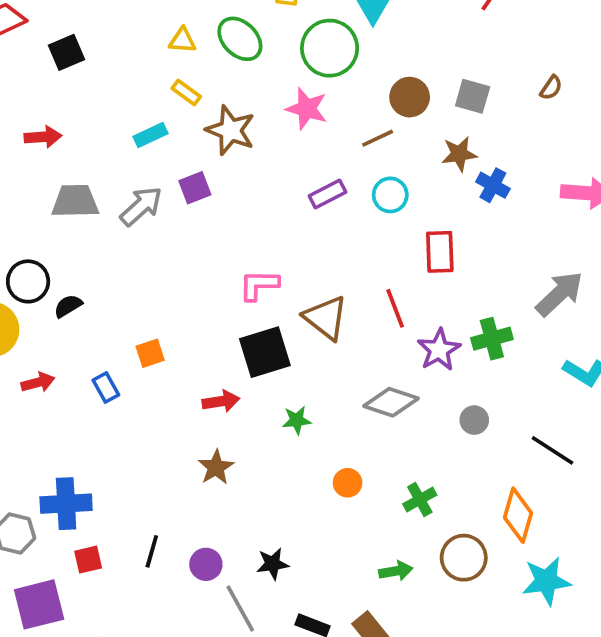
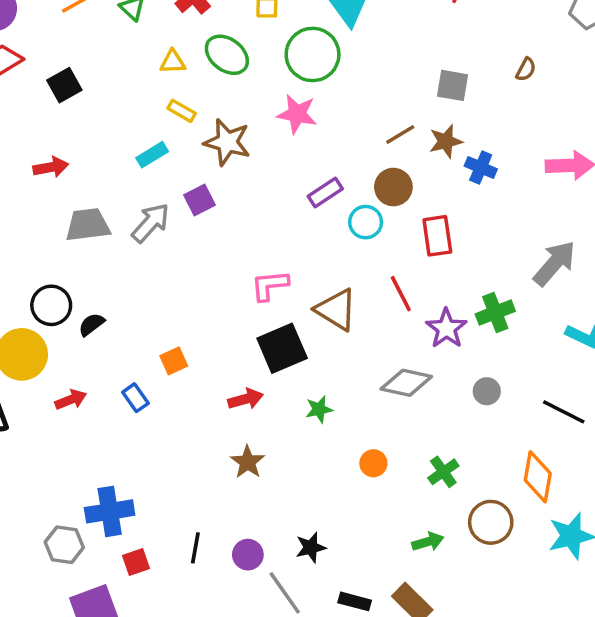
brown circle: (410, 97) -> (393, 187), moved
brown line: (378, 138) -> (400, 135), moved
cyan circle: (390, 195) -> (366, 222), moved

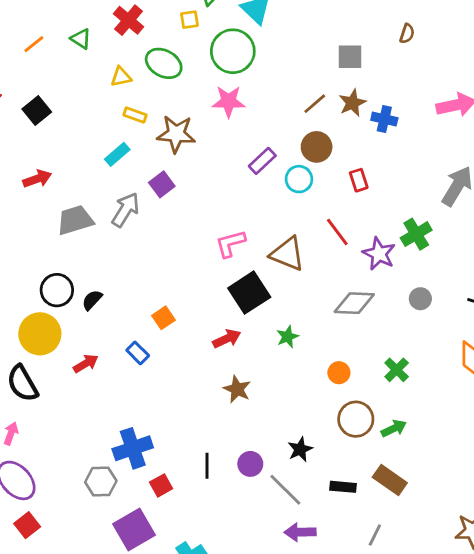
red rectangle: (437, 236) -> (359, 180), size x0.7
brown circle: (491, 522) -> (356, 419), moved

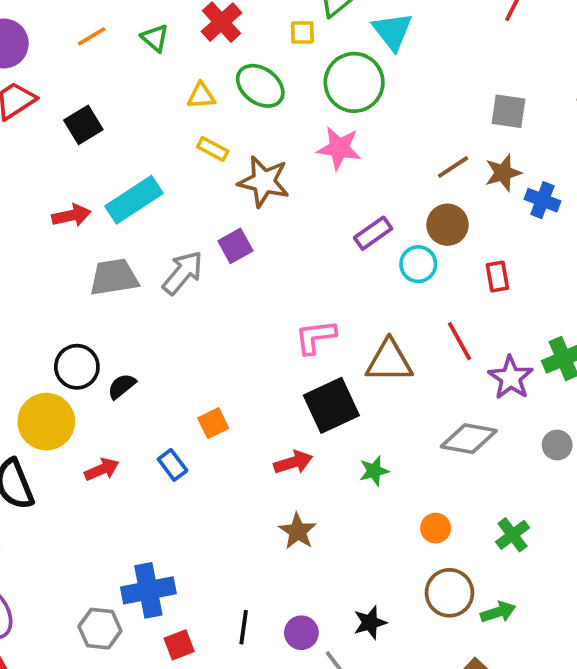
cyan rectangle: (117, 154) -> (134, 200), moved, size x1.6
brown triangle: (287, 254) -> (389, 361), turned -30

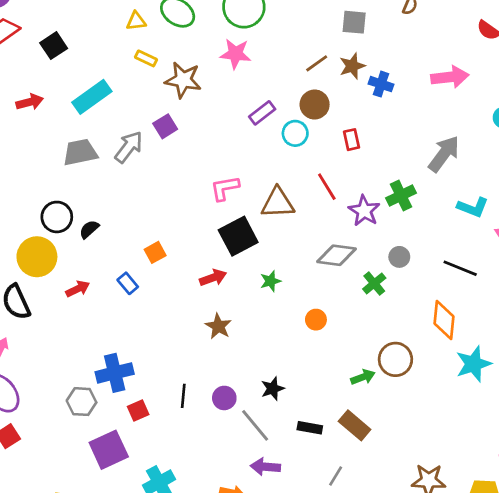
red arrow: (71, 215) -> (30, 102), moved
green cross: (513, 535) -> (374, 283), moved
brown circle: (449, 593) -> (395, 359), moved

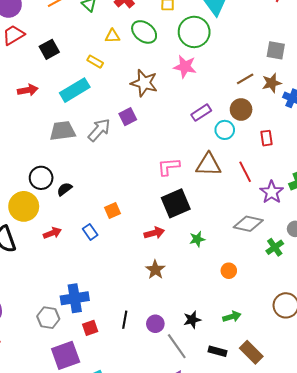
yellow rectangle: (146, 58) -> (95, 62), moved
brown triangle: (278, 203) -> (208, 165), moved
green arrow: (363, 377) -> (232, 317), moved

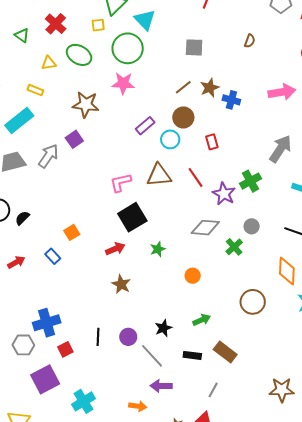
gray square: (276, 50) -> (194, 47), moved

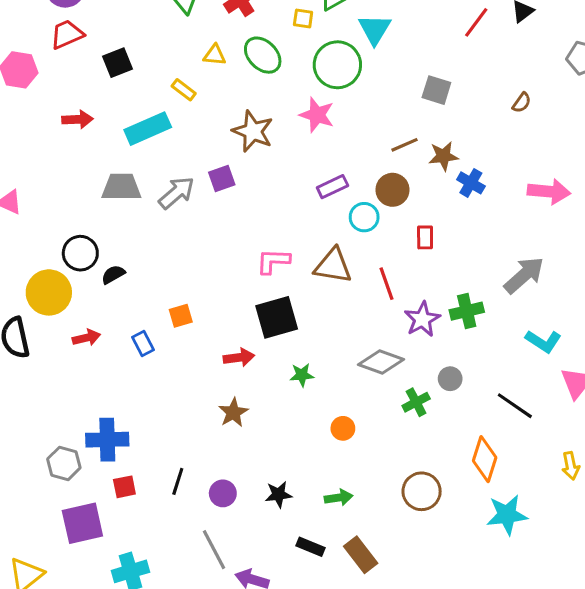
gray line: (152, 356) -> (214, 550), moved

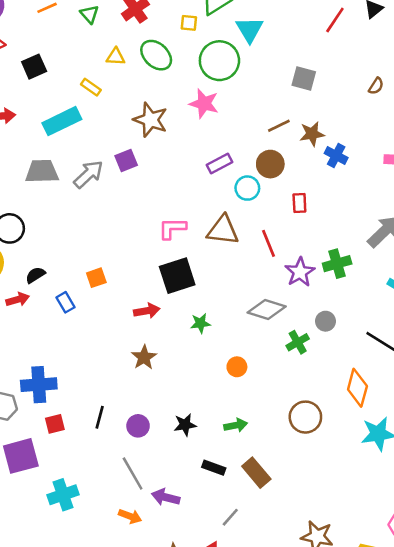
black semicircle: (113, 274) -> (35, 275), moved

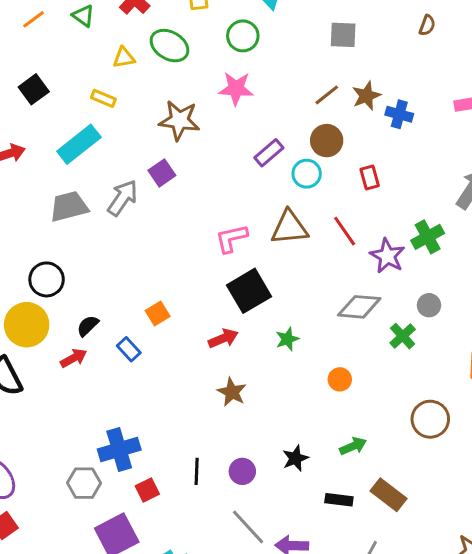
green circle: (219, 61) -> (243, 36), size x0.7

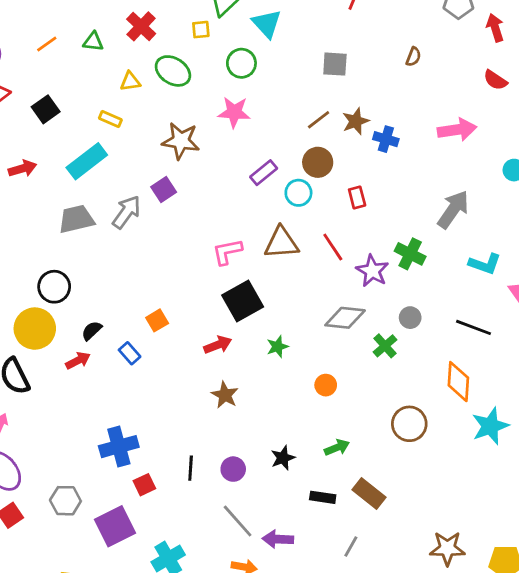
green triangle: (83, 16) -> (93, 42), turned -30
green cross: (428, 237) -> (410, 254), turned -36
gray hexagon: (84, 483) -> (65, 501), moved

